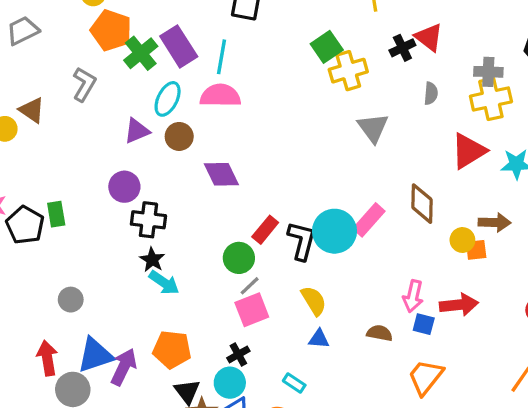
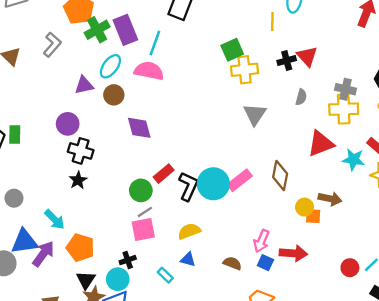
cyan arrow: (164, 283) -> (55, 219), moved
yellow semicircle: (314, 301) -> (189, 231), turned -90
cyan rectangle: (294, 383) -> (165, 275), moved

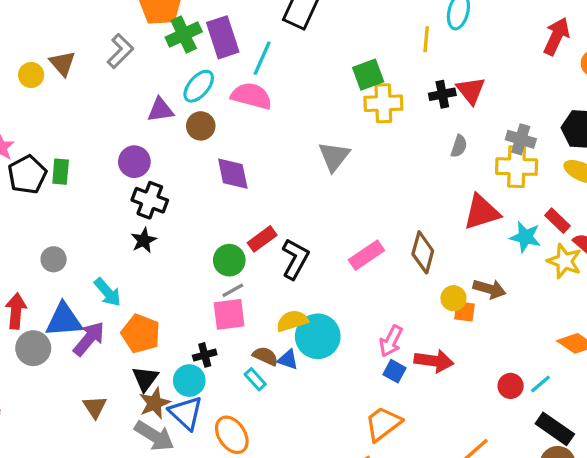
gray triangle: (255, 114) -> (334, 156), moved
cyan circle: (213, 184) -> (318, 336), moved
brown semicircle: (232, 263) -> (265, 356), moved

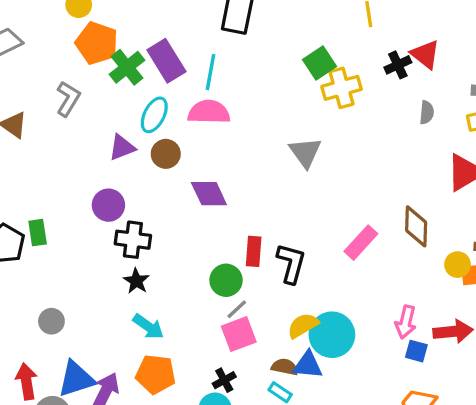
red rectangle: (262, 239) -> (254, 251), turned -36
cyan arrow: (108, 292) -> (148, 327), moved
blue triangle: (288, 360) -> (308, 365), size x1.4

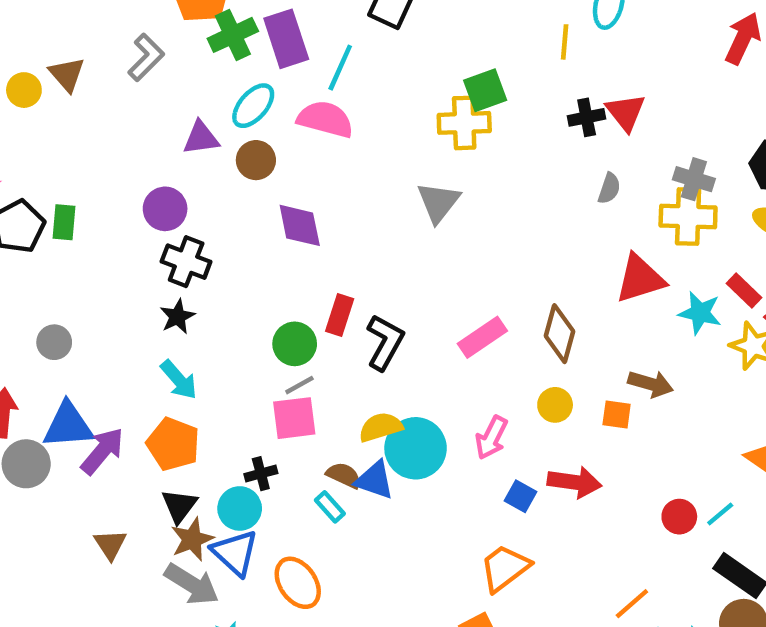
yellow cross: (342, 88) -> (464, 123), moved
yellow circle: (458, 265) -> (555, 405), moved
pink arrow: (406, 322) -> (491, 438), moved

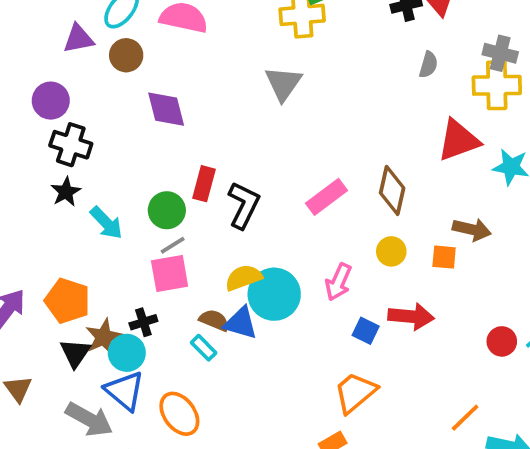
cyan arrow: (179, 380) -> (106, 223), moved
brown star: (192, 539) -> (104, 337), moved

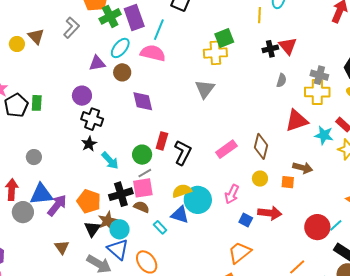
brown semicircle: (214, 320) -> (141, 207), moved
black cross: (143, 322) -> (121, 194), moved, size x1.6
red circle: (502, 341) -> (317, 227), size x1.6

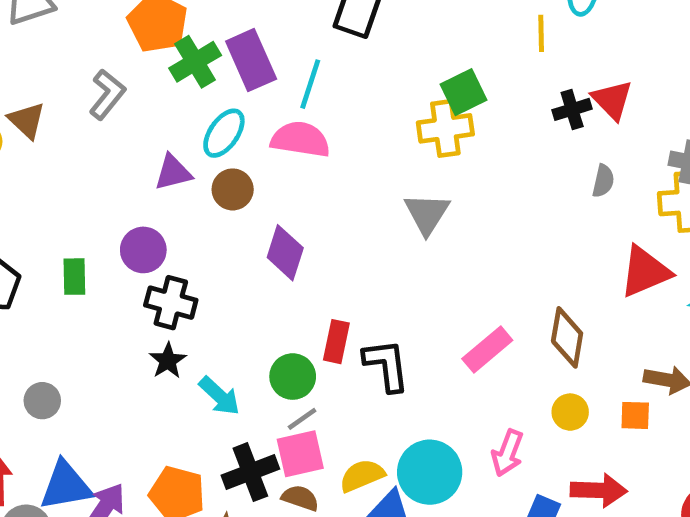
purple diamond: (143, 101) -> (285, 253), turned 35
green rectangle: (37, 103) -> (74, 277), moved
black L-shape: (183, 153) -> (386, 365), turned -30
yellow semicircle: (182, 191) -> (362, 476), moved

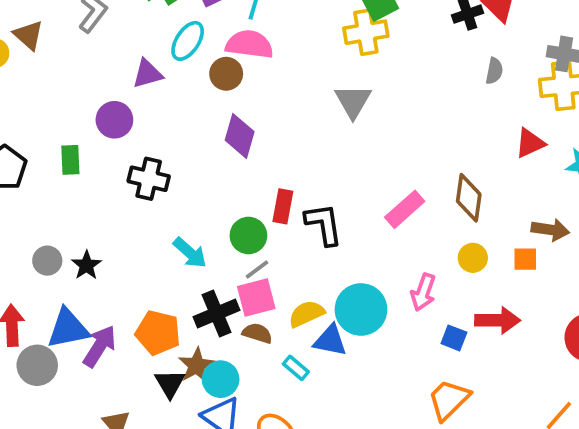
brown circle: (233, 189) -> (226, 74), moved
purple circle: (143, 250) -> (114, 120), moved
red triangle: (645, 272) -> (530, 143), size x0.7
black star: (168, 361) -> (87, 265), moved

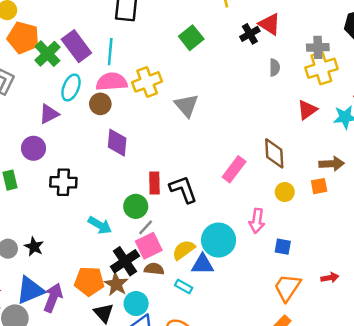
yellow cross: (366, 32) -> (147, 82), moved
red arrow: (498, 320) -> (330, 278), moved, size x0.6
brown star: (197, 365) -> (116, 284), moved

